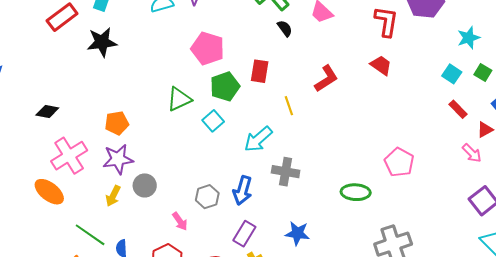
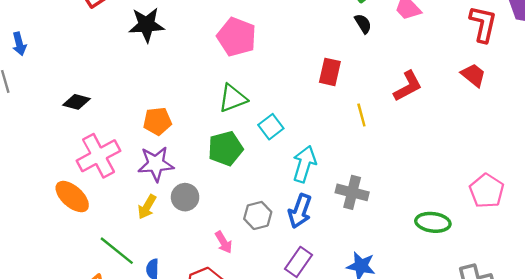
pink pentagon: (208, 49) -> (237, 37), moved
green pentagon: (225, 86) -> (225, 148), moved
cyan arrow: (258, 139) -> (304, 164), moved, turned 144

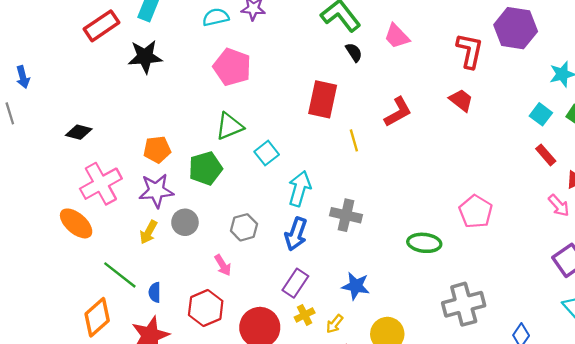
red rectangle: (330, 72) -> (323, 99), size x1.4
green pentagon: (225, 148) -> (206, 168), moved
gray hexagon: (258, 215) -> (244, 227), moved

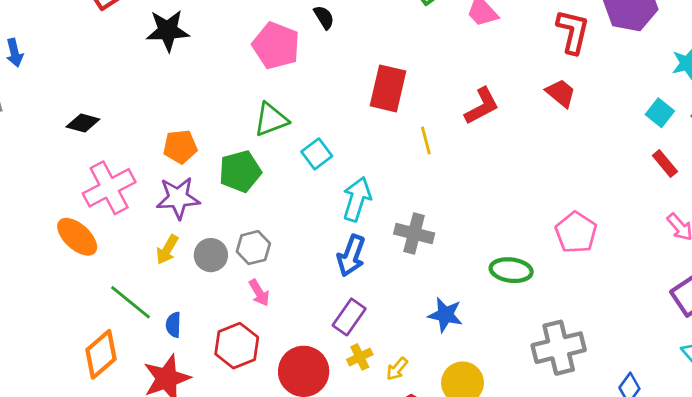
black semicircle: (354, 52) -> (324, 17), moved
gray circle: (185, 222) -> (211, 255), moved
gray hexagon: (244, 227) -> (253, 248), moved
blue star: (356, 286) -> (445, 315), moved

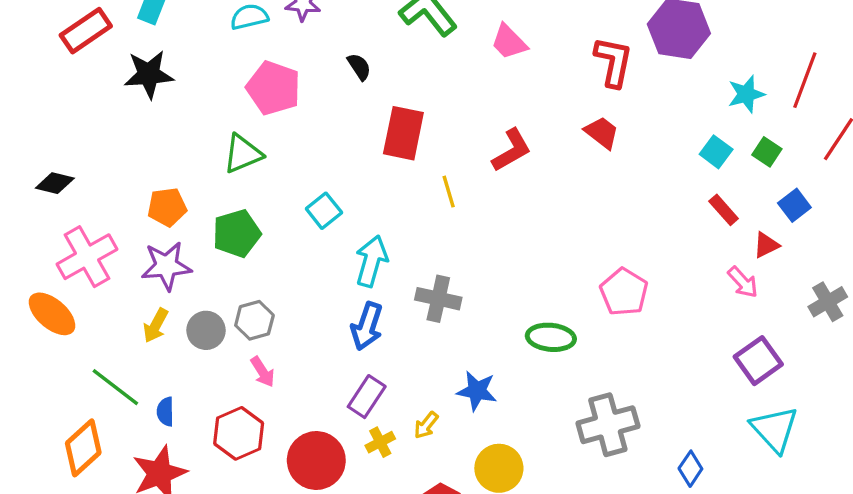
black semicircle: (324, 17) -> (359, 67), moved
green triangle: (271, 119) -> (243, 154), moved
yellow arrow: (397, 369) -> (426, 425), moved

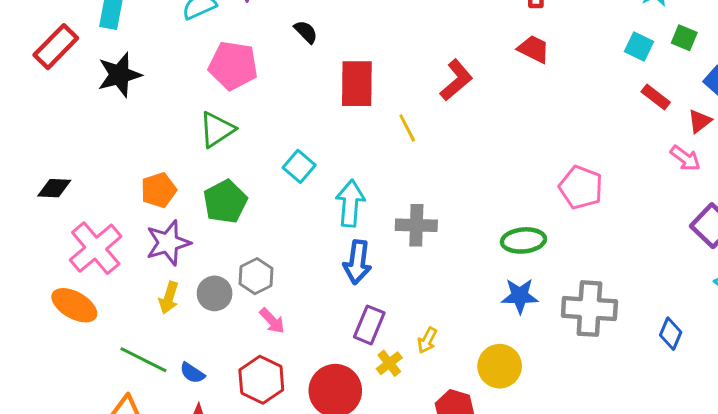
blue star: (477, 391) -> (520, 296), moved
blue semicircle: (165, 412) -> (192, 373), turned -45
gray cross: (608, 425) -> (589, 309), turned 30

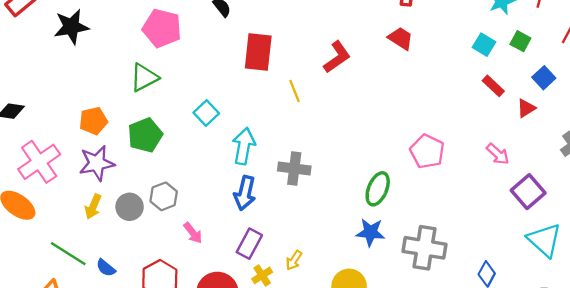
pink arrow: (685, 158) -> (498, 154), moved
green ellipse: (523, 240) -> (378, 189), turned -68
pink arrow: (272, 321) -> (193, 233), moved

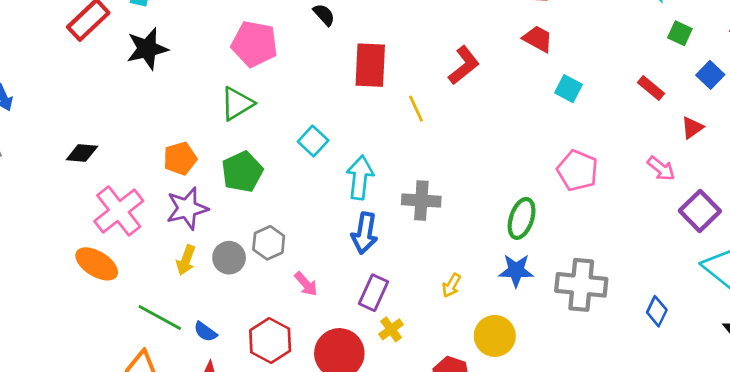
cyan square: (484, 45) -> (569, 89), moved
red triangle: (526, 108) -> (692, 128), moved
yellow arrow: (294, 260) -> (451, 285), moved

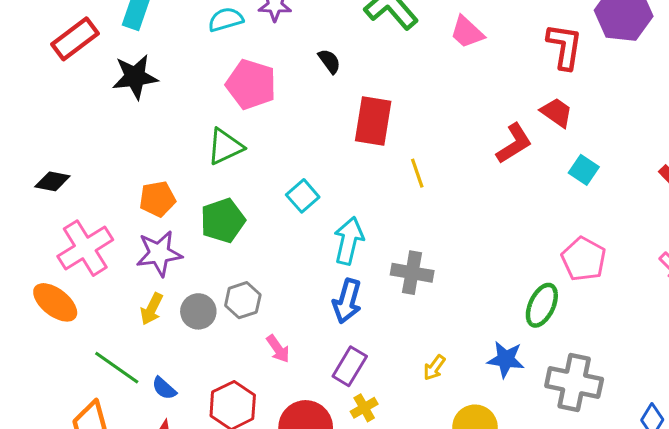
red L-shape: (464, 65) -> (514, 144), moved
green ellipse: (522, 218) -> (542, 305), moved

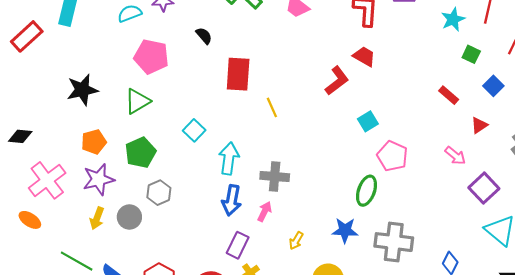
black star: (135, 77) -> (82, 90), moved
cyan square: (584, 170) -> (368, 121), moved, turned 30
gray hexagon: (243, 300) -> (159, 193), moved
orange ellipse: (55, 302) -> (30, 220), size x0.7
pink arrow: (278, 349) -> (265, 212), moved, turned -114

